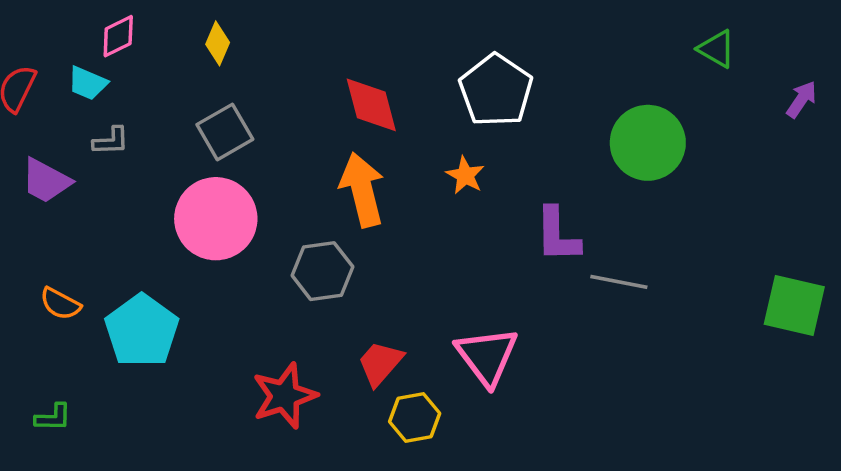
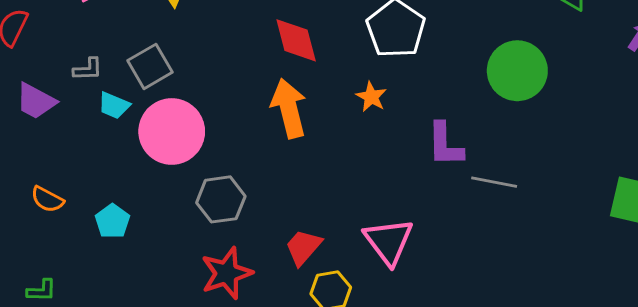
cyan trapezoid: (87, 83) -> (114, 105), moved
gray square: (225, 132) -> (150, 66), moved
gray hexagon: (322, 271) -> (221, 199), moved
cyan pentagon: (142, 331) -> (112, 221), size x0.6

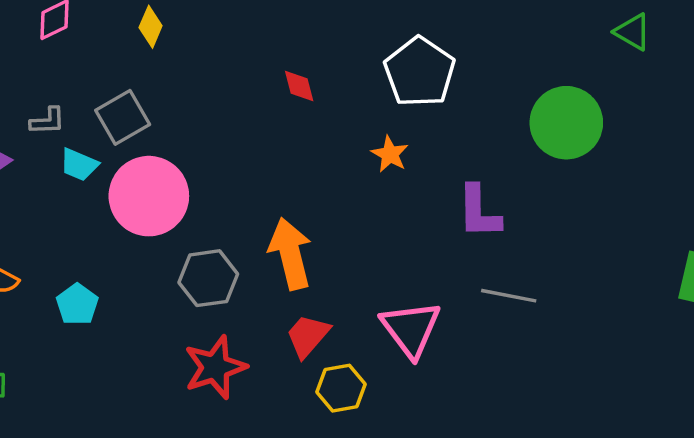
red diamond: (296, 40) -> (299, 86), size x0.6
orange arrow: (289, 108) -> (290, 254), moved
gray line: (494, 182) -> (509, 296), moved

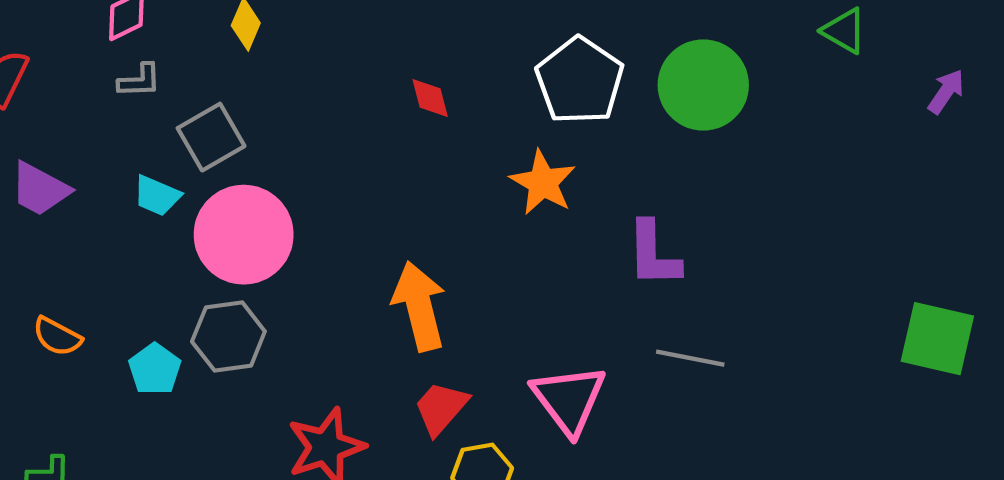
gray L-shape: (48, 121) -> (140, 81), moved
green circle: (566, 123) -> (703, 85), moved
orange star: (390, 154) -> (543, 183), size x1.4
gray hexagon: (208, 278) -> (228, 337), moved

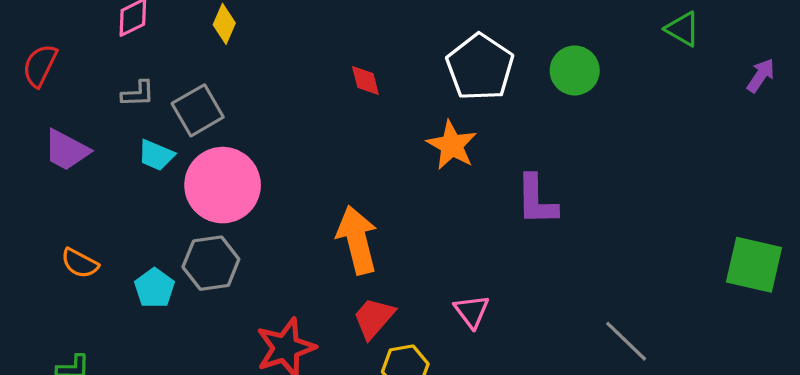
gray L-shape: (140, 81) -> (138, 94), moved
green circle: (703, 85) -> (575, 70), size x0.7
gray line: (690, 358) -> (626, 341), moved, turned 33
pink triangle: (569, 399) -> (472, 311), size x0.6

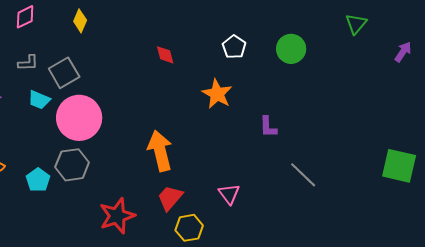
green triangle: (683, 29) -> (356, 24), turned 40
white pentagon: (480, 67) -> (234, 47), size x0.6
purple L-shape: (536, 200) -> (268, 127), size x0.7
gray line: (626, 341) -> (303, 175), moved

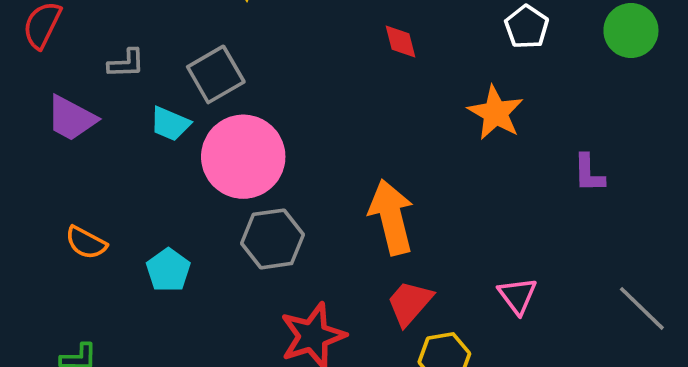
gray L-shape: (28, 63) -> (126, 63), moved
gray hexagon: (72, 165) -> (272, 239), moved
gray line: (303, 175) -> (642, 308), moved

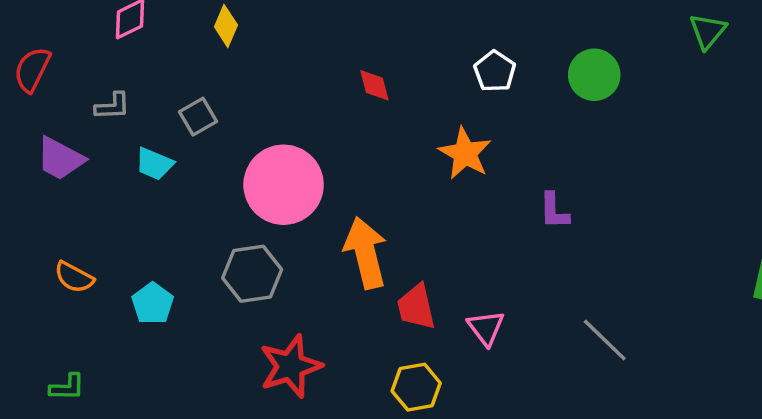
gray square: (216, 74) -> (198, 117), size x0.7
pink circle: (243, 157) -> (284, 185), moved
red trapezoid: (410, 303) -> (416, 307), moved, turned -54

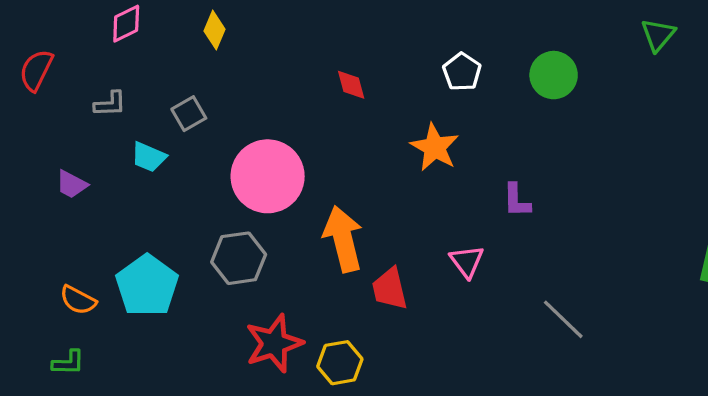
purple trapezoid: (60, 159) -> (72, 184), moved, size x0.7
orange semicircle: (74, 277) -> (78, 300), moved
cyan pentagon: (153, 303) -> (147, 286), size x1.6
pink triangle: (486, 328) -> (467, 261), moved
yellow hexagon: (416, 387) -> (340, 363), moved

